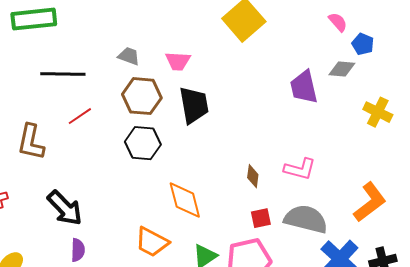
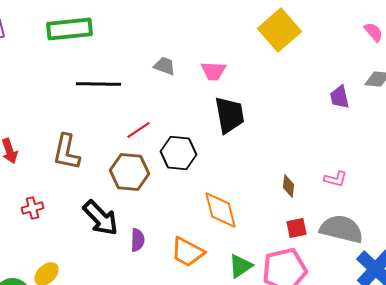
purple trapezoid: (304, 87) -> (340, 97), size x0.7
brown hexagon: (142, 96) -> (130, 172), moved
red line: (80, 116) -> (138, 130), moved
pink L-shape: (300, 169) -> (336, 179), size x0.7
purple semicircle: (78, 250) -> (138, 240), moved

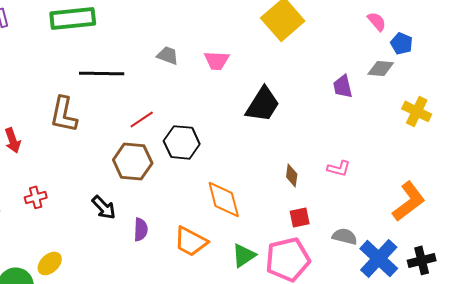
black trapezoid: (230, 115) -> (263, 104), moved, turned 42
brown L-shape: (66, 152) -> (64, 114), moved
black arrow: (100, 218) -> (104, 207), size x0.7
gray semicircle: (342, 229) -> (345, 236), moved, size x0.6

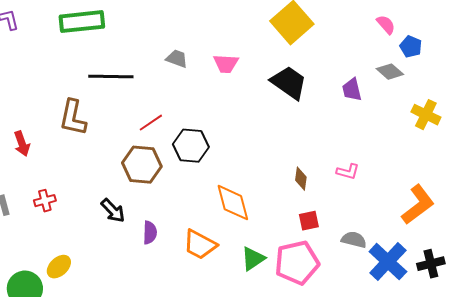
gray diamond: (381, 68) -> (390, 72), turned 36
black trapezoid: (263, 104) -> (289, 83), moved, turned -87

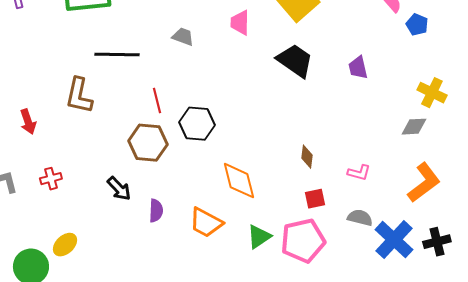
pink trapezoid: (226, 64) -> (240, 23), moved, turned 88
gray diamond: (390, 72) -> (414, 127), moved, turned -44
red line: (151, 123) -> (157, 101), turned -70
pink L-shape: (348, 172) -> (359, 173), moved

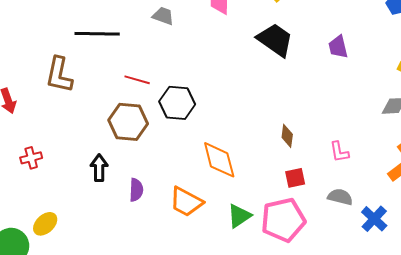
red line: (157, 101) -> (137, 80), turned -60
pink L-shape: (359, 173) -> (339, 152), turned 65
black arrow: (119, 189) -> (99, 168), turned -136
blue cross: (394, 240) -> (374, 219), size x0.7

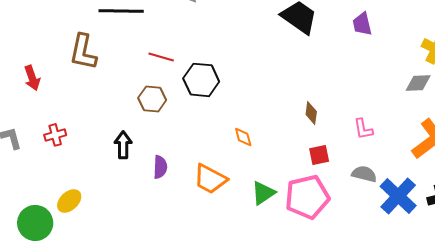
brown hexagon: (128, 122) -> (152, 99), size x0.7
orange diamond: (219, 160) -> (243, 137), size x0.5
blue cross: (374, 219) -> (398, 196), size x1.4

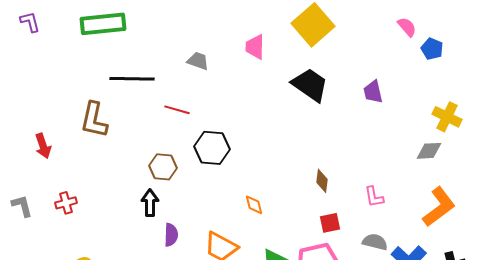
red line: (161, 57) -> (177, 110), moved
black arrow: (123, 145) -> (150, 203), moved

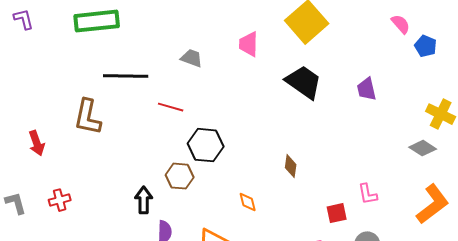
gray diamond: (429, 151) -> (423, 148), turned 36
brown hexagon: (163, 167) -> (180, 176), moved
brown diamond: (322, 181) -> (291, 166), moved
red square: (330, 223) -> (337, 213), moved

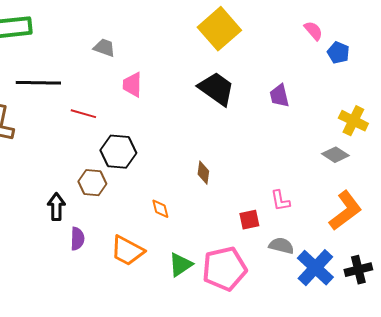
pink trapezoid: (249, 44) -> (132, 85), moved
gray trapezoid: (192, 58) -> (104, 48), moved

